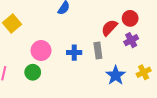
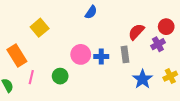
red circle: (130, 18) -> (166, 27), moved
pink circle: (41, 50) -> (81, 54), moved

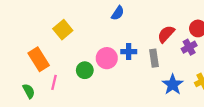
blue cross: (101, 57) -> (129, 52), moved
green circle: (60, 76) -> (85, 70), moved

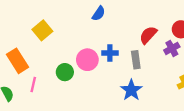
blue star: (173, 85) -> (131, 90), moved

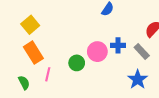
yellow square: (42, 30) -> (30, 25), moved
gray rectangle: (136, 60) -> (142, 52), turned -35

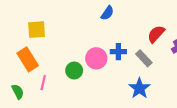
yellow square: (30, 25) -> (37, 30), moved, turned 36

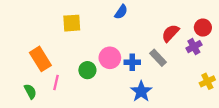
yellow square: (37, 30) -> (72, 23), moved
blue cross: (118, 52) -> (132, 62), moved
blue star: (139, 88) -> (141, 91), moved

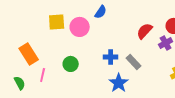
pink circle: (110, 58) -> (80, 27), moved
gray rectangle: (158, 58) -> (134, 62), moved

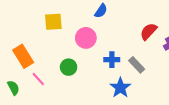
pink circle: (80, 27) -> (86, 38), moved
pink line: (43, 75) -> (38, 79), turned -56

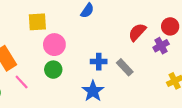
pink circle: (86, 38) -> (54, 45), moved
blue star: (120, 88) -> (93, 91), moved

